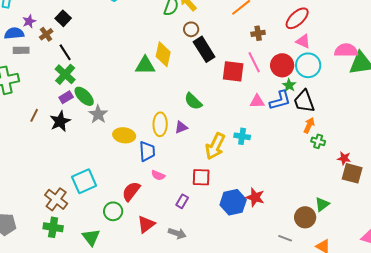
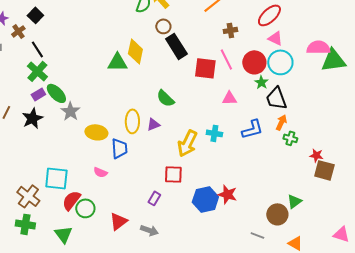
blue L-shape: (280, 100) -> (252, 129), moved
pink semicircle: (158, 175) -> (100, 172), moved
cyan square: (84, 181) -> (56, 178), turned 30
red semicircle: (131, 191) -> (71, 200), moved

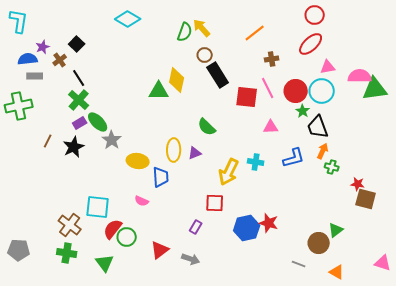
pink triangle: (275, 38) -> (328, 67), moved, turned -35

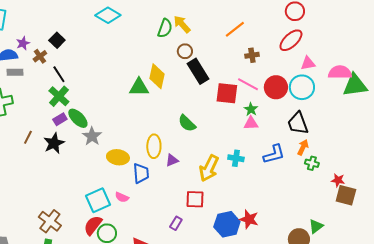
pink line: (268, 88) -> (248, 84), turned -35
green star: (303, 111) -> (251, 109), moved
purple triangle: (195, 153) -> (172, 160), moved
cyan square: (98, 207) -> (98, 200), moved, turned -30

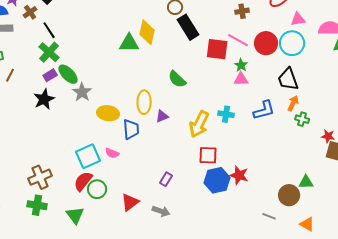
brown line: (28, 137) -> (10, 75), moved
red square: (195, 199) -> (208, 155), moved
brown cross: (50, 221) -> (40, 177), turned 30
green triangle: (316, 226) -> (306, 182), turned 35

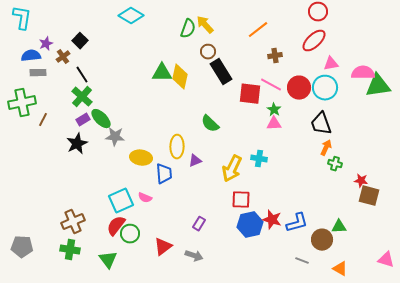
green triangle: (129, 43) -> (162, 73), moved
gray star: (82, 92) -> (115, 137), turned -30
blue L-shape: (264, 110) -> (297, 223), moved

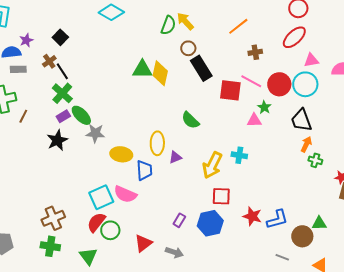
brown cross: (63, 57) -> (49, 61), moved
green star: (274, 110) -> (264, 107), moved
pink semicircle: (145, 198) -> (125, 194), size x1.6
blue hexagon: (250, 225) -> (210, 223), moved

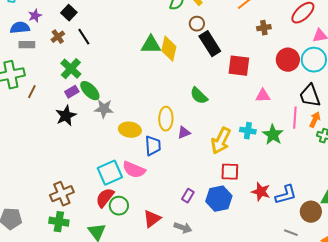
black line: (62, 71) -> (84, 37), moved
pink line: (251, 81) -> (295, 118), moved, turned 65
green star: (264, 107) -> (273, 135), moved, size x1.5

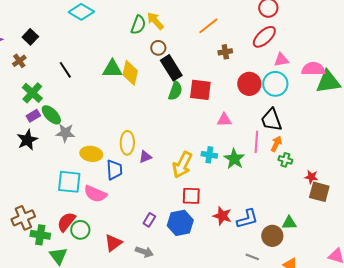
black line: (84, 37) -> (65, 70), moved
green semicircle: (199, 96) -> (175, 91), moved, turned -114
cyan square: (110, 173) -> (69, 182), moved, turned 30
green cross: (59, 222) -> (40, 235), moved

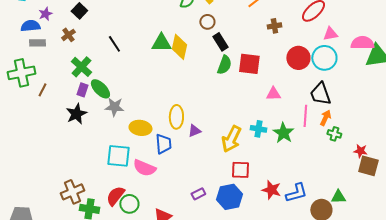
black rectangle: (171, 68) -> (220, 42), size x0.7
purple rectangle: (33, 116) -> (82, 90), turned -40
purple rectangle: (149, 220) -> (198, 194), turned 32

